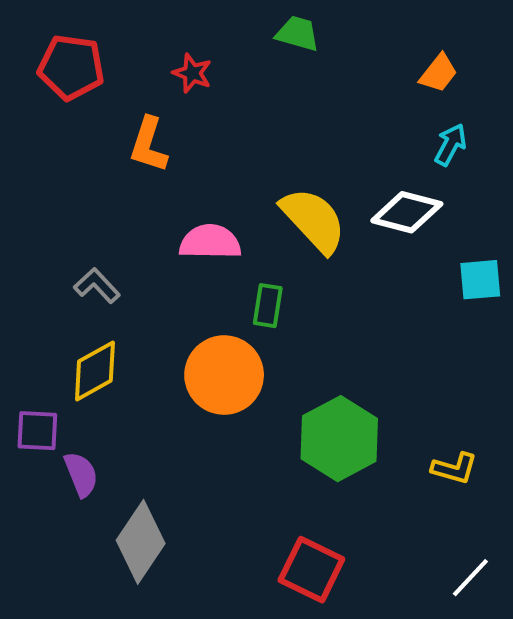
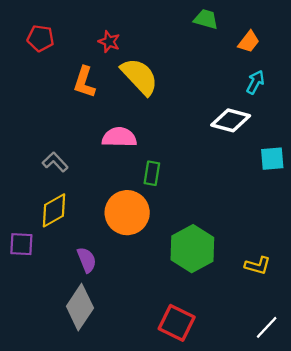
green trapezoid: (298, 33) -> (206, 19), moved
red pentagon: (71, 67) -> (41, 38), size x0.7
yellow semicircle: (313, 220) -> (140, 76), moved
purple semicircle: (81, 474) -> (87, 260), moved

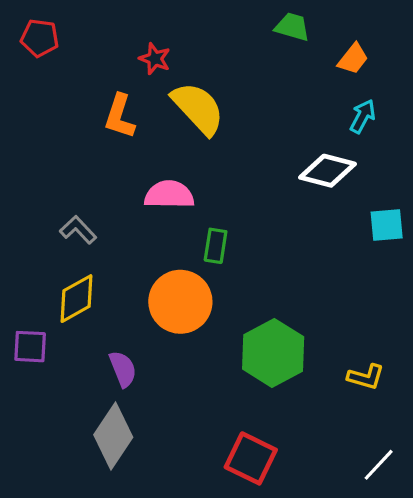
red pentagon: (41, 38) -> (40, 38), moved

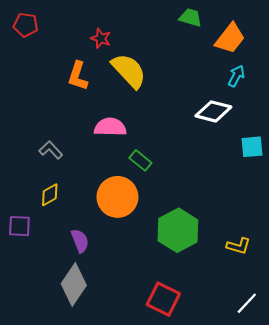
orange trapezoid: (353, 59) -> (230, 38), size x1.5
green rectangle: (216, 246) -> (140, 160), turned -60
yellow diamond: (76, 299) -> (50, 195), size x0.7

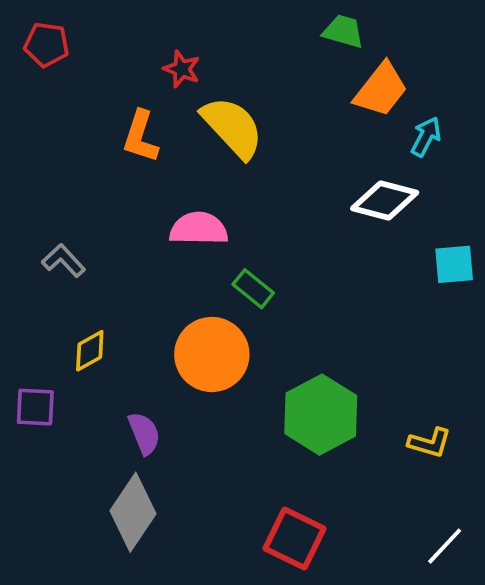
orange trapezoid: (230, 38) -> (381, 90), moved
gray L-shape: (51, 150) -> (63, 261), moved

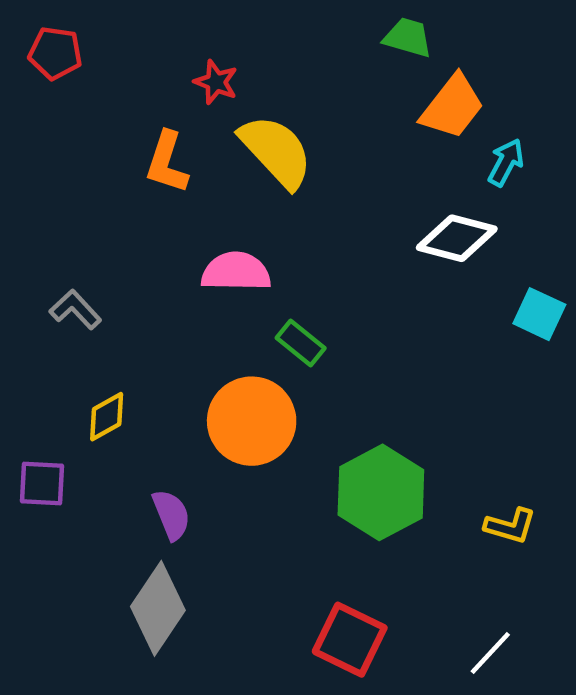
cyan square: (454, 264) -> (539, 314), turned 30
white line: (445, 546) -> (490, 653), moved

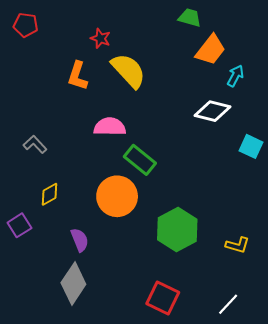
green rectangle: (301, 343) -> (140, 160), size x1.4
purple square: (42, 484) -> (19, 225), turned -35

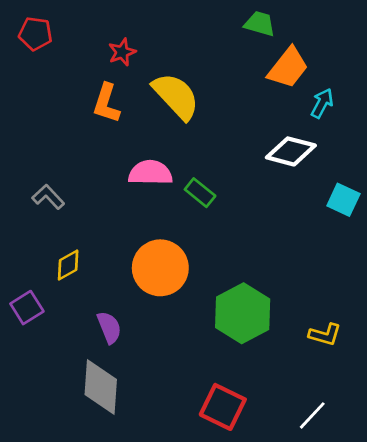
red star: (100, 38) -> (122, 52), moved, turned 30
green rectangle: (140, 160) -> (200, 193), moved, size x0.7
gray diamond: (73, 284) -> (101, 387), turned -30

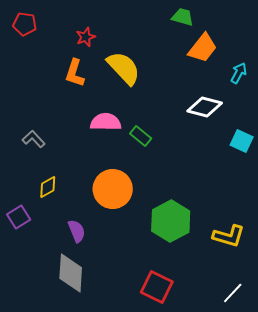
cyan arrow: (322, 103) -> (239, 73), moved
yellow L-shape: (325, 335) -> (229, 236), size x1.4
white line: (312, 415) -> (233, 293), moved

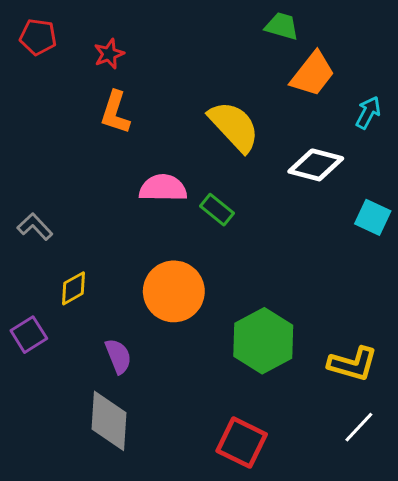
red star: (86, 37) -> (109, 54), moved
yellow semicircle: (124, 68) -> (234, 126), moved
gray L-shape: (34, 139) -> (35, 227), moved
white line: (233, 293) -> (359, 427), moved

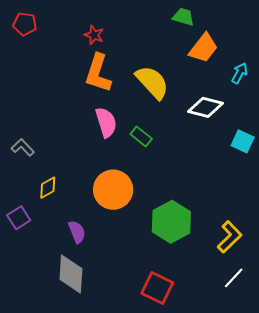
red star: (109, 54) -> (94, 35), moved, turned -30
orange L-shape: (115, 112) -> (98, 73), moved, size x1.4
pink semicircle: (163, 188) -> (106, 122), turned 72
yellow L-shape: (353, 364) -> (230, 237), turned -60

